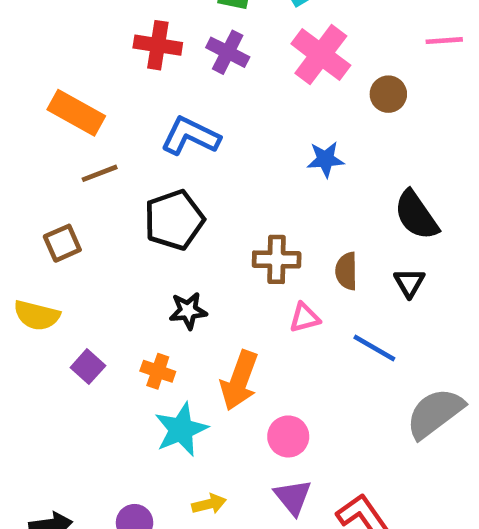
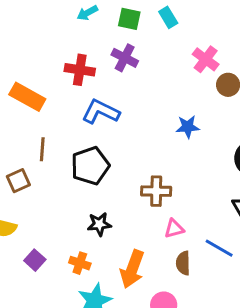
red cross: (158, 45) -> (80, 70), moved
pink cross: (321, 55) -> (206, 59), moved, size x0.7
brown line: (100, 173) -> (42, 149), moved, turned -65
brown semicircle: (346, 271) -> (183, 263), moved

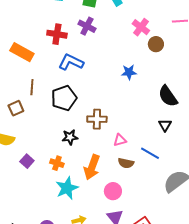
brown cross: (156, 191) -> (97, 119), moved
brown semicircle: (183, 263) -> (126, 163), turned -77

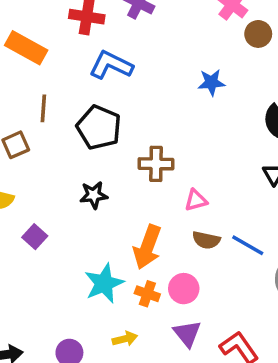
black pentagon: (64, 98) -> (99, 127), turned -30
black star: (70, 137) -> (94, 195), moved
blue line: (150, 153) -> (248, 245), moved
orange cross: (57, 163) -> (147, 294), moved

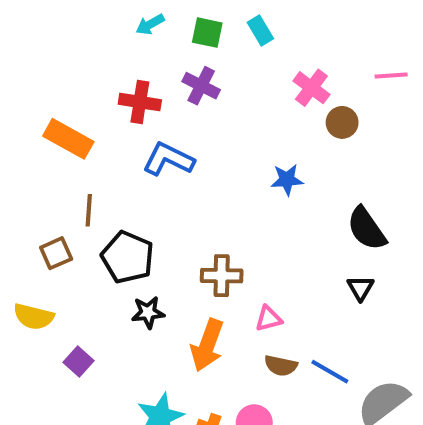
black pentagon: (99, 127) -> (128, 257), moved
orange arrow: (147, 247) -> (207, 345), moved

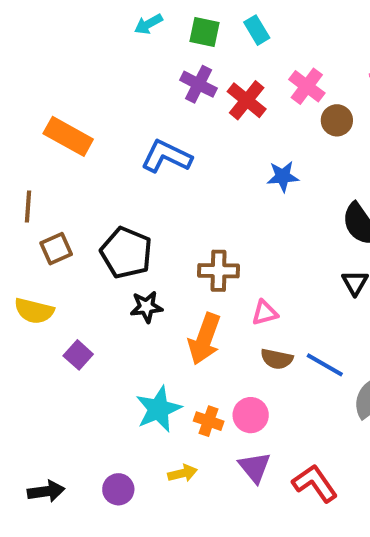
red cross: (140, 102) -> (247, 100), moved, turned 30
brown line: (89, 210) -> (28, 207), moved

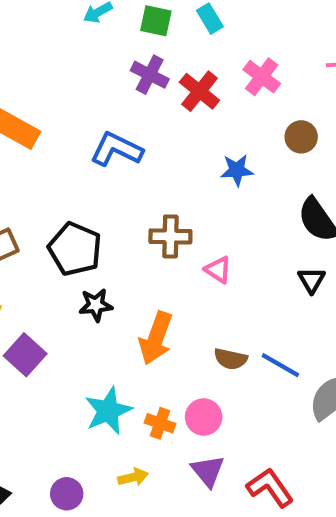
brown circle: (337, 120) -> (301, 137), moved
brown cross: (219, 271) -> (170, 236), moved
pink triangle: (265, 313) -> (218, 270), moved, turned 48
purple square: (78, 355) -> (25, 355), size x1.4

